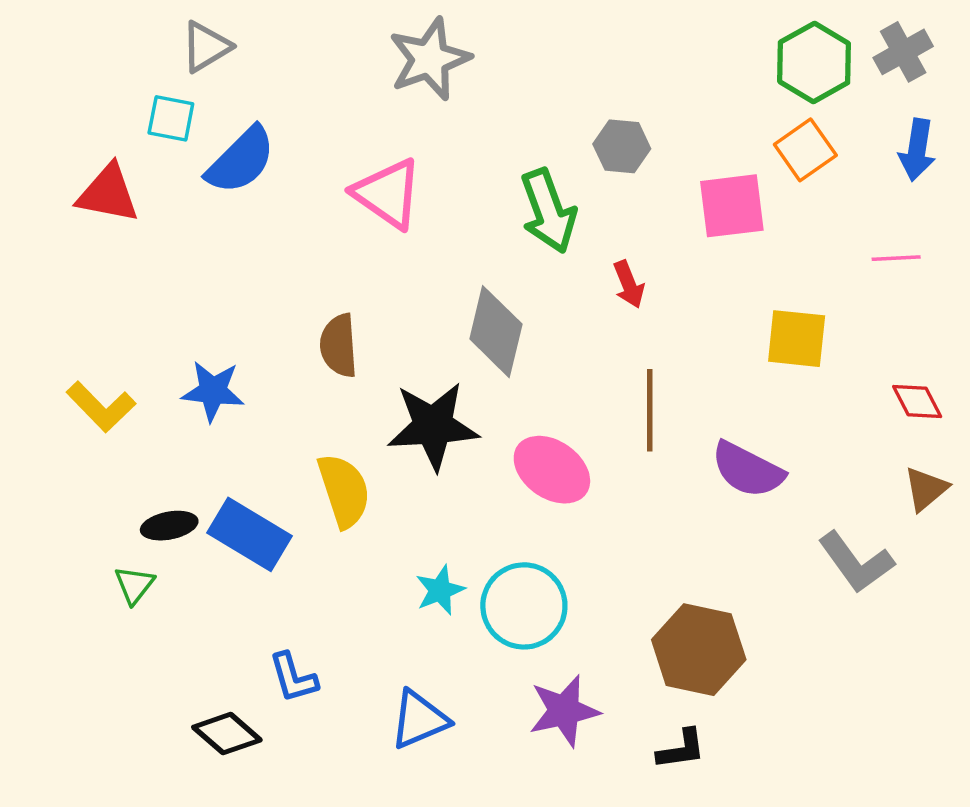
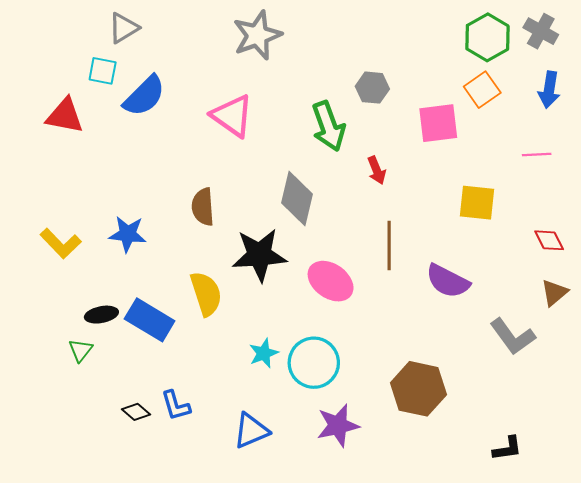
gray cross: (903, 52) -> (541, 31), turned -32
black diamond: (227, 734) -> (136, 412), moved, size x0.7
black L-shape: (681, 749) -> (507, 448), moved

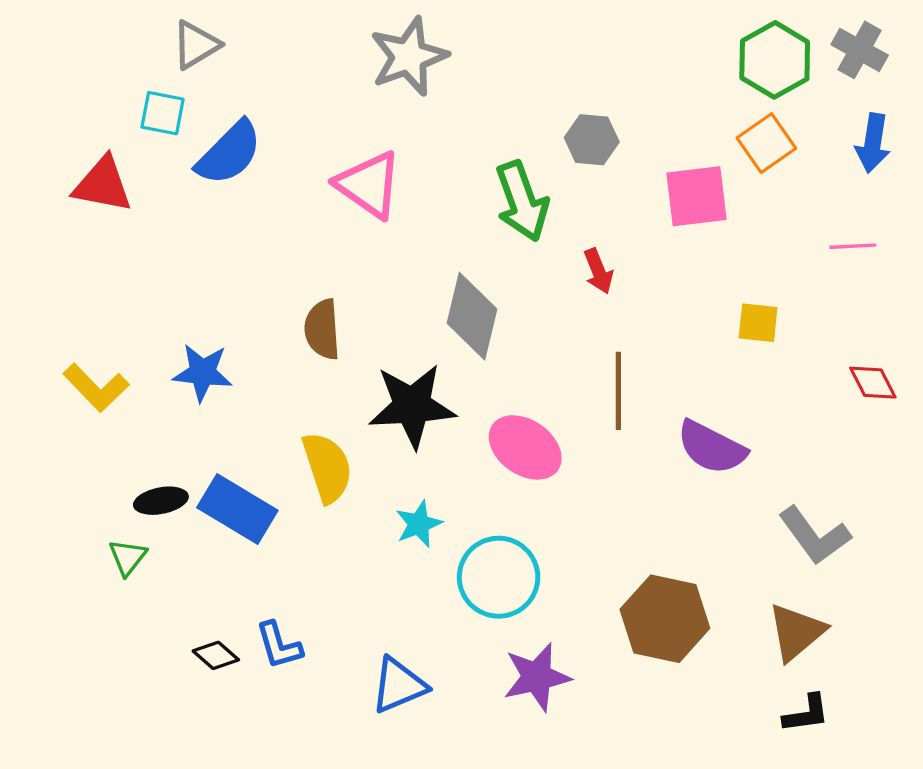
yellow square: (477, 203) -> (758, 323), size x0.7
brown triangle: (554, 293) -> (796, 632), moved, size x1.4
cyan star: (264, 353) -> (419, 524), moved

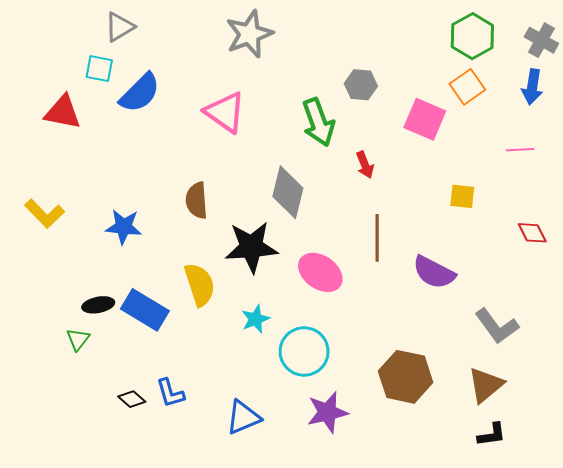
gray cross: (860, 50) -> (541, 40), moved
pink square: (697, 196) -> (425, 119), turned 30
yellow L-shape: (96, 388) -> (44, 214), moved

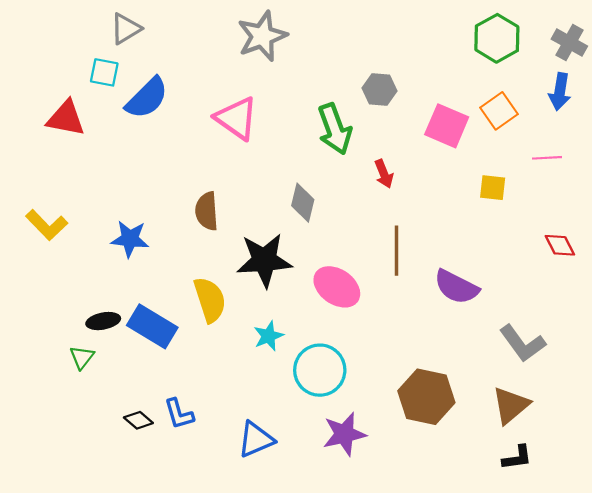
orange square: (467, 87) -> (499, 111), moved
gray diamond: (288, 192) -> (303, 203), size x0.7
yellow square: (462, 196) -> (493, 188), moved

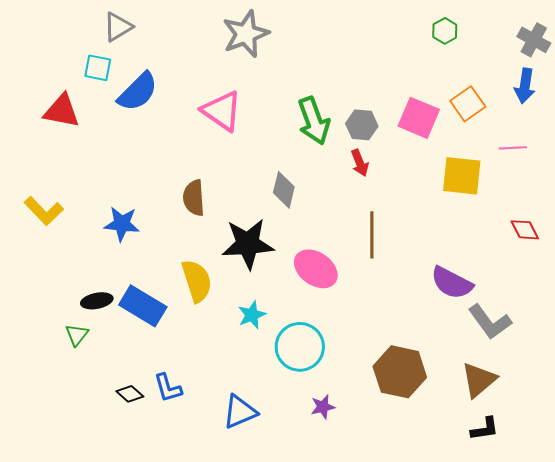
green hexagon: (497, 38) -> (445, 31), moved, size x0.6
gray hexagon: (380, 90) -> (362, 125), moved
yellow square: (493, 188) -> (462, 176), size x1.6
purple semicircle: (456, 287) -> (452, 283), moved
purple star: (344, 434) -> (323, 407), size x0.6

